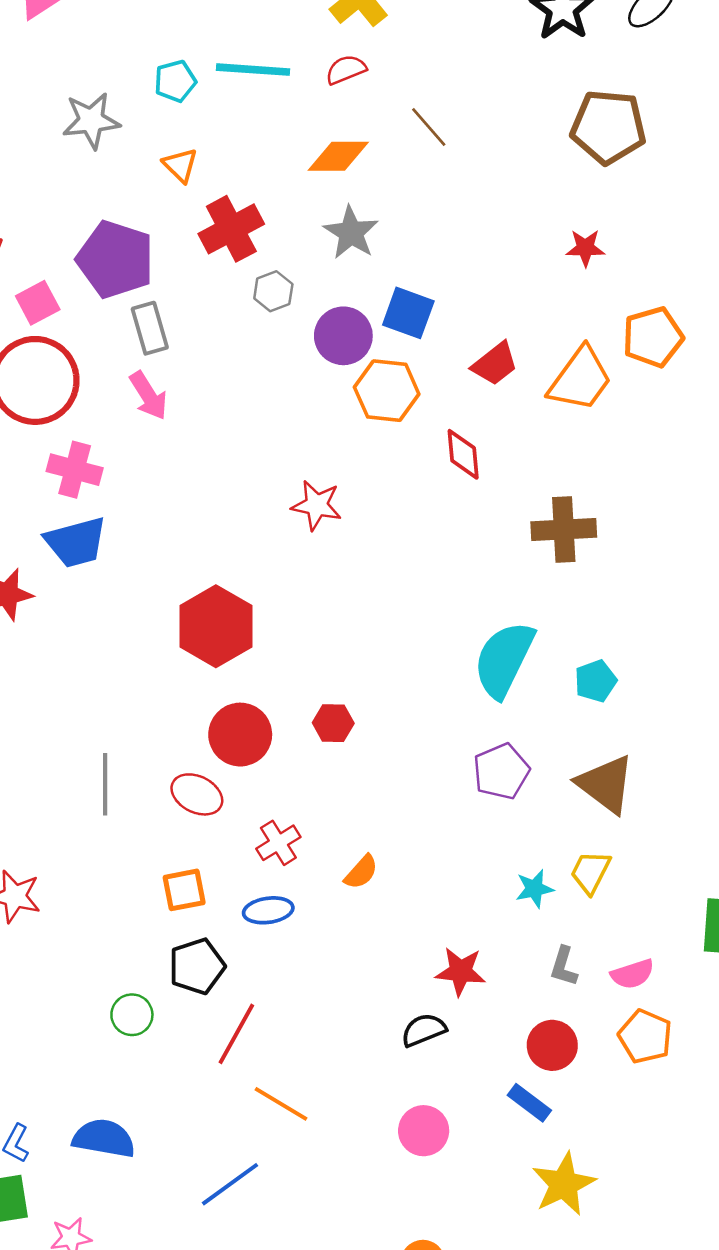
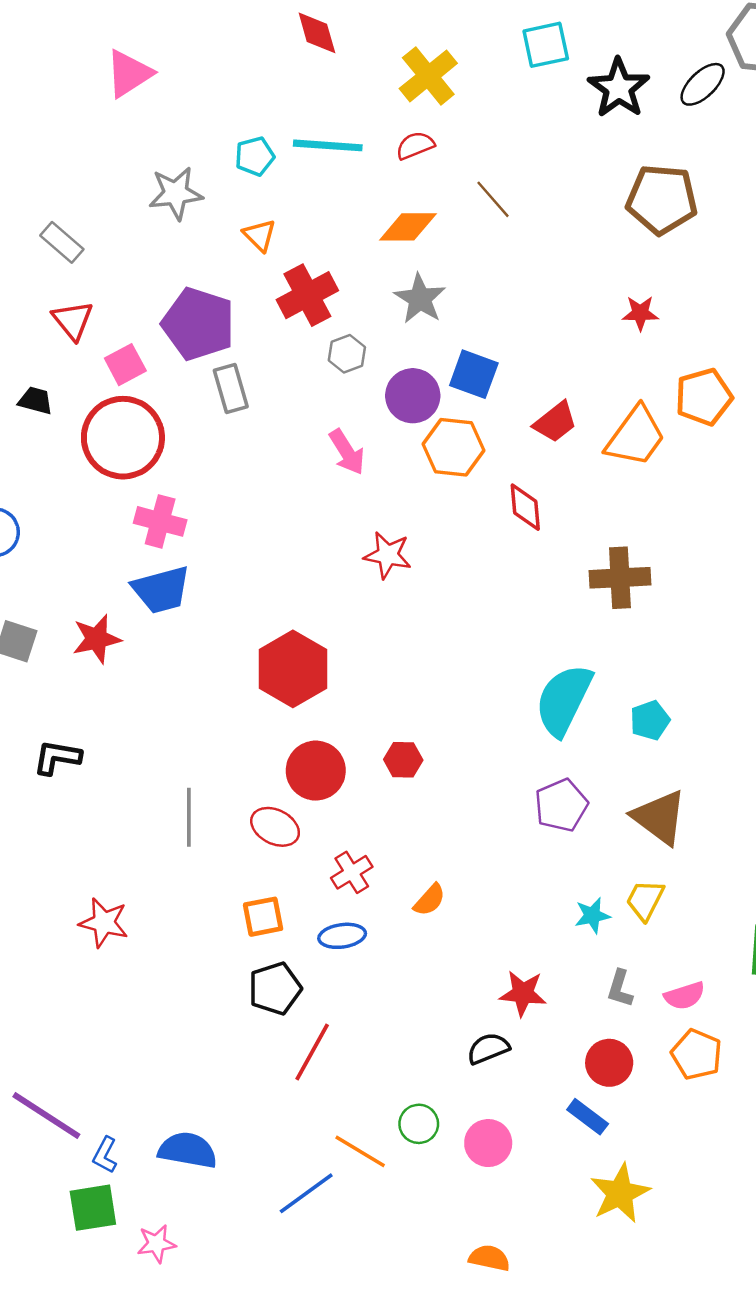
pink arrow: (148, 396) -> (347, 452), moved
green circle: (132, 1015) -> (419, 1124), moved
orange line: (281, 1104) -> (360, 1151), moved

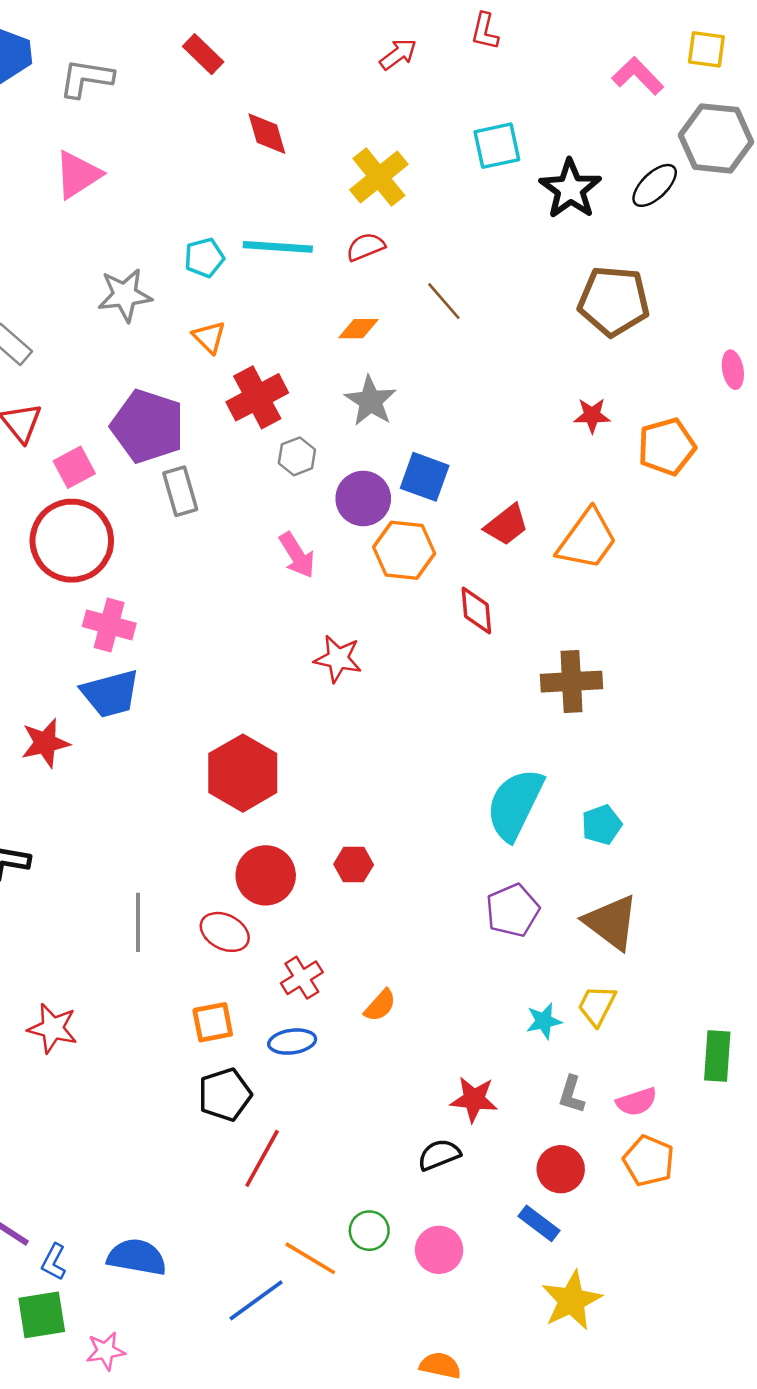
orange diamond: (408, 227) -> (358, 329), size x0.7
orange pentagon: (704, 397) -> (667, 447), moved

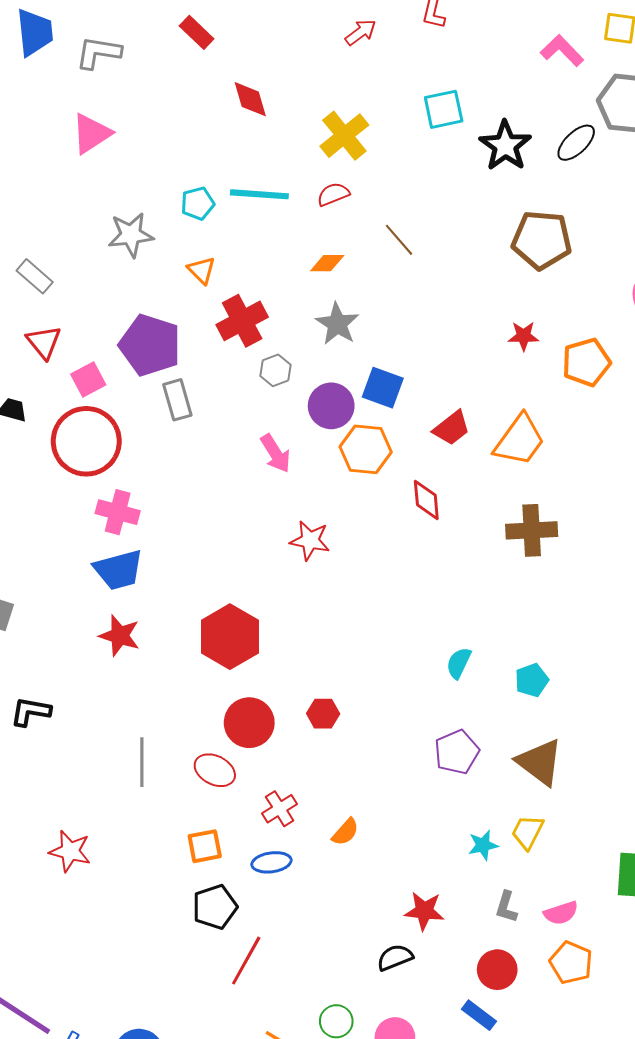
brown cross: (572, 682) -> (532, 530), moved
red star: (45, 743) -> (120, 636), moved, turned 30
cyan semicircle: (515, 804) -> (459, 663), size x0.5

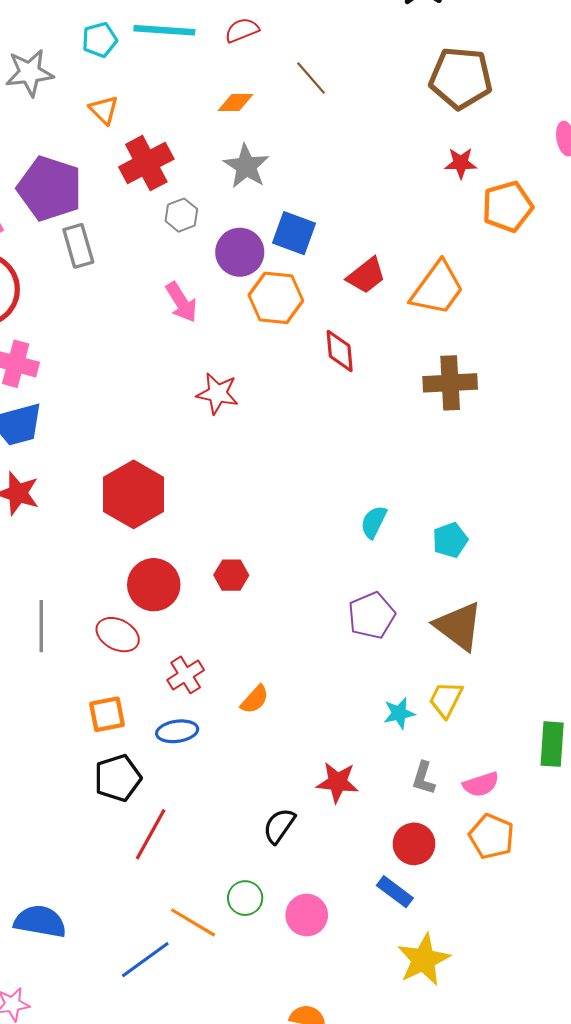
red star: (524, 336) -> (461, 163), moved
black semicircle: (395, 957) -> (279, 826), moved, turned -33

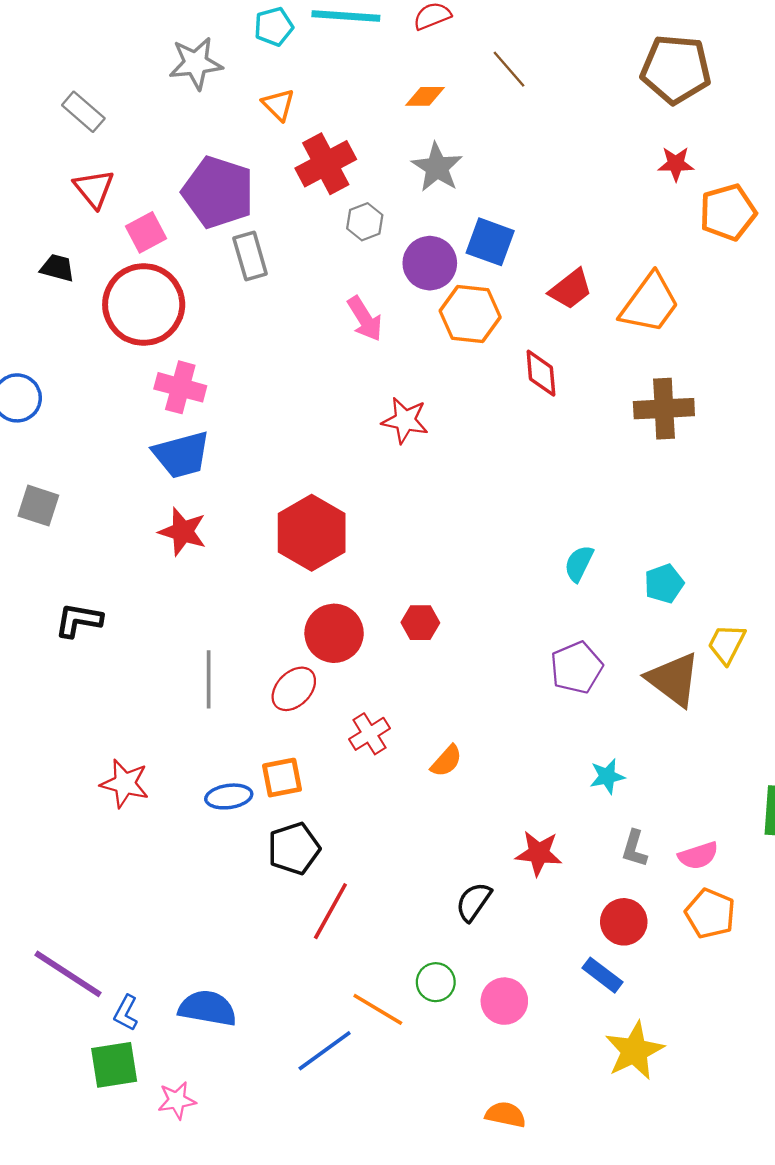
red ellipse: (118, 635) -> (294, 689), turned -72
yellow trapezoid: (446, 699) -> (727, 644), moved
blue ellipse: (177, 731) -> (229, 796), moved

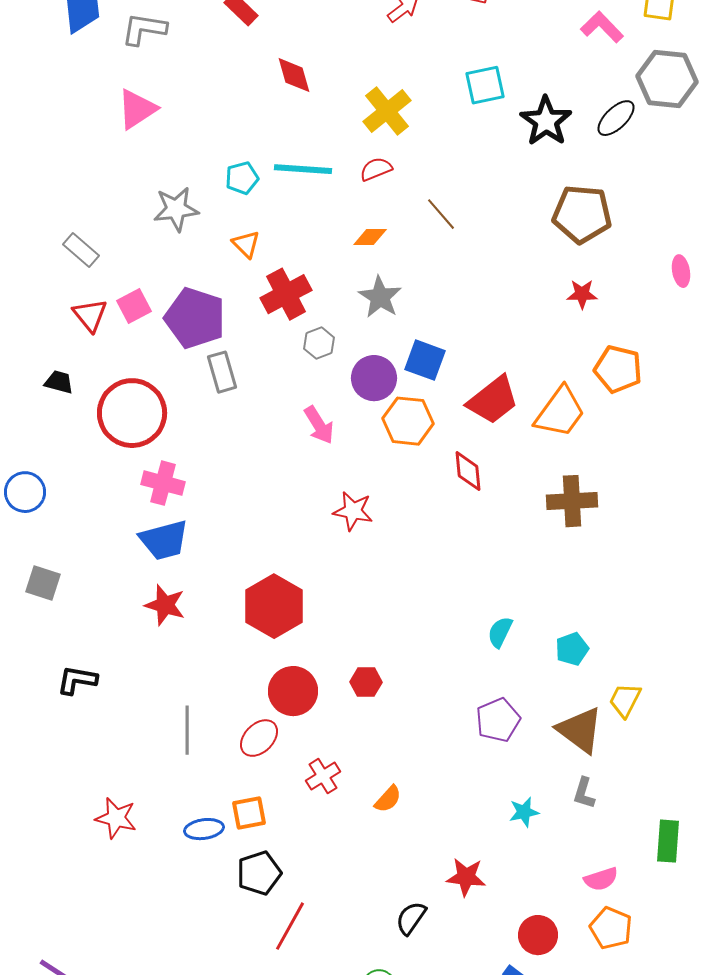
orange pentagon: (728, 212) -> (618, 369), moved, turned 30
pink square: (146, 232) -> (134, 306), moved
red trapezoid: (571, 289) -> (493, 400), size x1.4
gray L-shape: (634, 849) -> (584, 793), moved

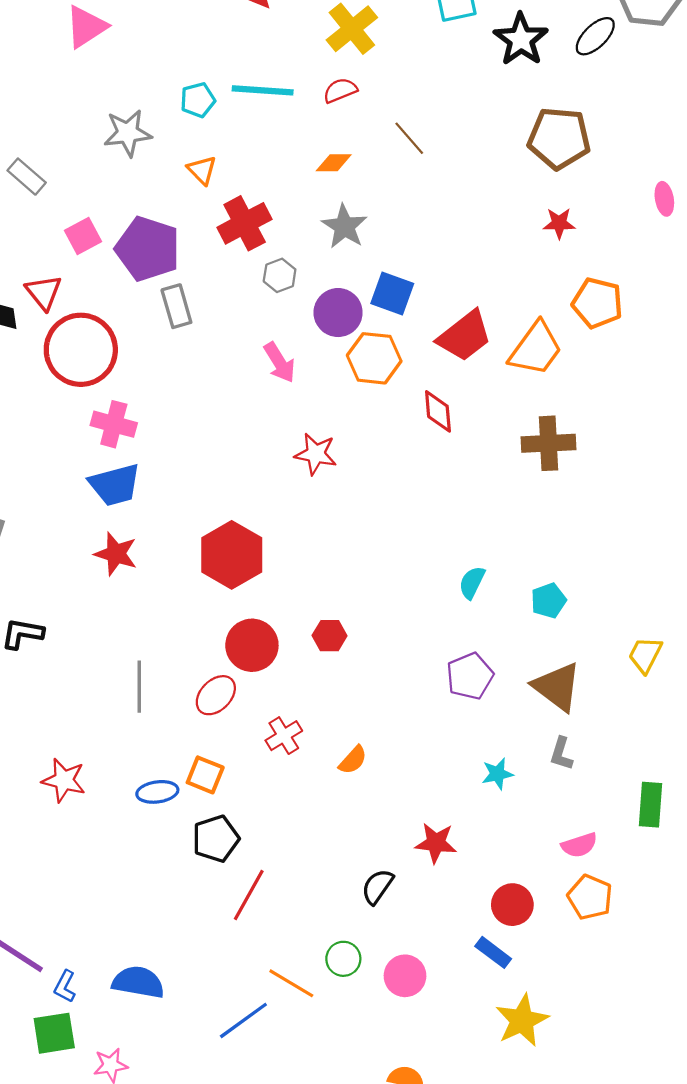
red triangle: (90, 315) -> (44, 292), moved
yellow trapezoid: (625, 700) -> (645, 655), moved
orange square: (249, 813) -> (205, 775), turned 33

